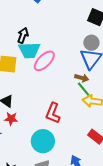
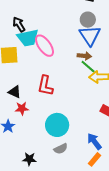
black arrow: (23, 35) -> (19, 24), turned -42
pink ellipse: (44, 61) -> (45, 46), turned -70
red L-shape: (53, 113) -> (45, 86), moved

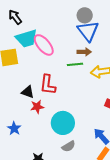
black arrow: (19, 24) -> (15, 17), moved
green line: (88, 67) -> (75, 64), moved, turned -42
black triangle: (15, 92) -> (28, 92), moved
red star: (22, 108) -> (37, 107), moved

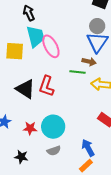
cyan trapezoid: (27, 39) -> (35, 36), turned -100
black triangle: (28, 92) -> (25, 89), size x1.5
red star: (37, 107) -> (30, 128), moved

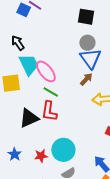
brown arrow: (89, 62) -> (86, 79), turned -48
green line: (77, 72) -> (51, 92), moved, turned 35
black triangle: (25, 89) -> (29, 118), turned -45

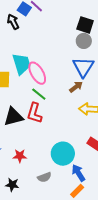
black arrow: (18, 43) -> (13, 22), moved
gray circle: (87, 43) -> (84, 41), moved
cyan circle: (63, 150) -> (63, 154), moved

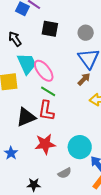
black arrow: (13, 22) -> (15, 39), moved
black square: (85, 25) -> (50, 29), moved
red star: (20, 156) -> (45, 144), moved, size x1.5

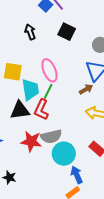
cyan trapezoid: (27, 64) -> (30, 90), moved
green line: (48, 91) -> (48, 91), turned 70
gray semicircle: (65, 173) -> (51, 136), moved, size x1.5

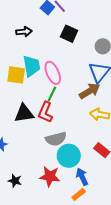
black arrow: (30, 32) -> (24, 32), moved, turned 105
brown arrow: (86, 89) -> (90, 91), size x1.5
cyan trapezoid: (30, 90) -> (31, 66), moved
red star: (31, 141) -> (50, 176), moved

